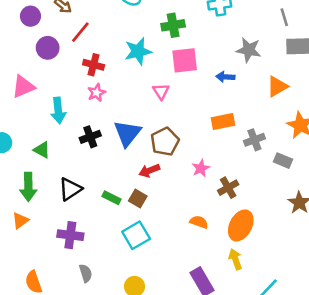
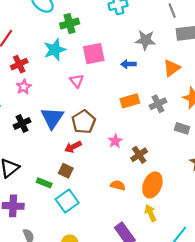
green cross: (173, 25) -> (70, 24), moved
red cross: (94, 65) -> (19, 64), turned -35
gray cross: (254, 140) -> (158, 104), moved
green rectangle: (112, 198) -> (44, 183), moved

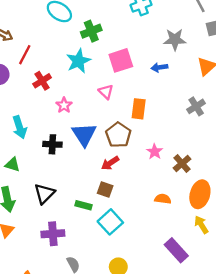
pink star: (24, 87) -> (64, 105), moved
orange rectangle: (130, 101) -> (139, 109), moved, turned -60
black cross: (22, 124) -> (52, 144), turned 35

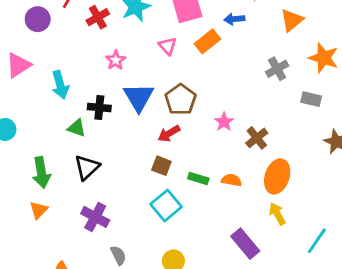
red cross: (42, 81) -> (98, 17), moved
orange rectangle: (139, 109) -> (207, 41), moved, turned 42
green triangle: (13, 165) -> (77, 128), moved
green rectangle: (84, 205) -> (198, 179), moved
purple cross: (53, 234) -> (95, 217), turned 30

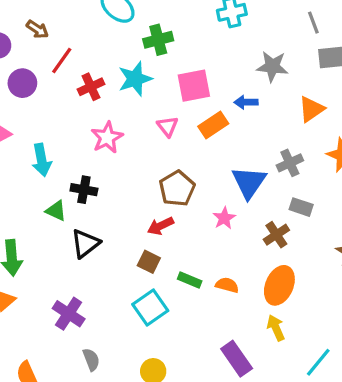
pink star: (116, 60) -> (107, 137), size x1.4
blue triangle: (139, 97) -> (249, 182), moved
gray rectangle: (311, 99) -> (301, 207), moved
brown cross: (257, 138) -> (276, 235), moved
black triangle: (87, 167) -> (85, 243), moved

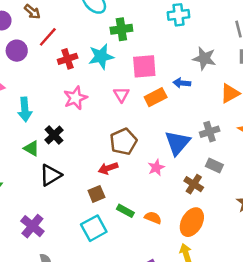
black cross: (84, 190) -> (54, 135), turned 30
brown cross: (276, 235) -> (194, 184), turned -30
brown square: (149, 262) -> (96, 194), turned 35

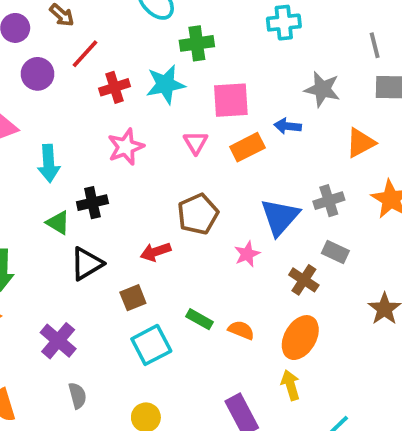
black cross: (54, 135) -> (92, 203), turned 30
red arrow: (108, 168) -> (156, 252), moved
brown square: (96, 194) -> (133, 298), moved

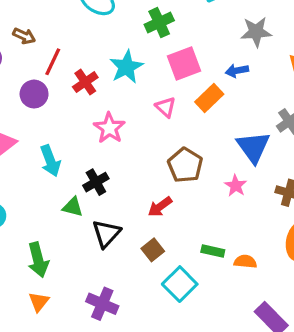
green cross: (197, 43) -> (159, 23), moved
purple circle: (38, 74) -> (34, 94), moved
orange semicircle: (241, 330) -> (245, 262), moved

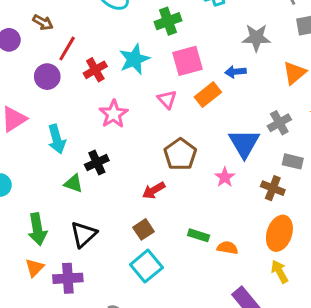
black triangle: (106, 234) -> (83, 234), moved
cyan square: (180, 284) -> (146, 266), moved
purple cross: (102, 304) -> (68, 278), moved, turned -32

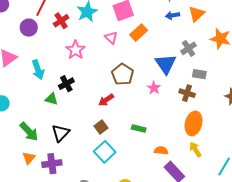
blue arrow: (235, 72) -> (173, 15), moved
green arrow: (37, 229) -> (29, 132), turned -30
orange semicircle: (228, 248) -> (161, 151), moved

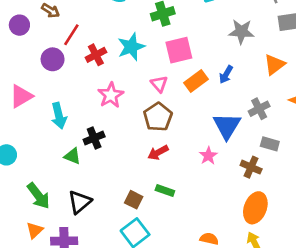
blue arrow: (173, 15) -> (226, 74), moved, turned -56
brown pentagon: (123, 74) -> (158, 117), moved
red arrow: (106, 100) -> (158, 153), moved
brown square: (101, 127) -> (134, 200), turned -32
green rectangle: (139, 129) -> (165, 191), moved

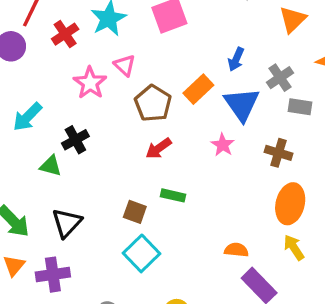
blue arrow: (226, 74) -> (236, 59), moved
orange rectangle: (196, 81) -> (198, 89), moved
pink triangle: (159, 84) -> (125, 65), moved
cyan arrow: (59, 116) -> (27, 117), turned 65
gray rectangle: (270, 144) -> (300, 107), moved

